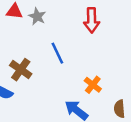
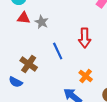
red arrow: (92, 20) -> (85, 38), moved

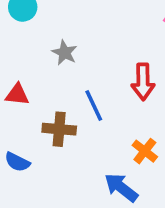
red triangle: (24, 18) -> (17, 95), moved
brown cross: (29, 64) -> (59, 129), moved, turned -30

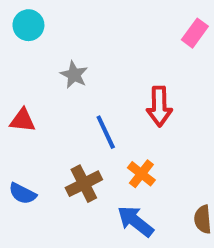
brown cross: (59, 129) -> (84, 184), moved, turned -32
orange cross: (145, 151) -> (141, 174), moved

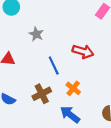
red arrow: (159, 106) -> (83, 51), turned -72

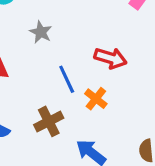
orange cross: (73, 88) -> (96, 99), moved

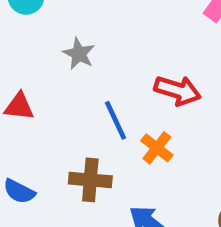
brown cross: (49, 121) -> (90, 180), turned 32

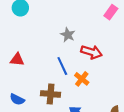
gray star: (79, 54) -> (68, 35), moved

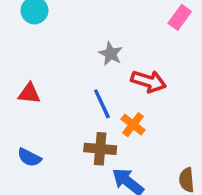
brown cross: (51, 94) -> (100, 149), moved

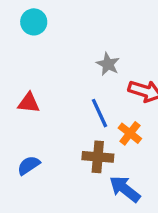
blue semicircle: (29, 157) -> (29, 165), turned 120

